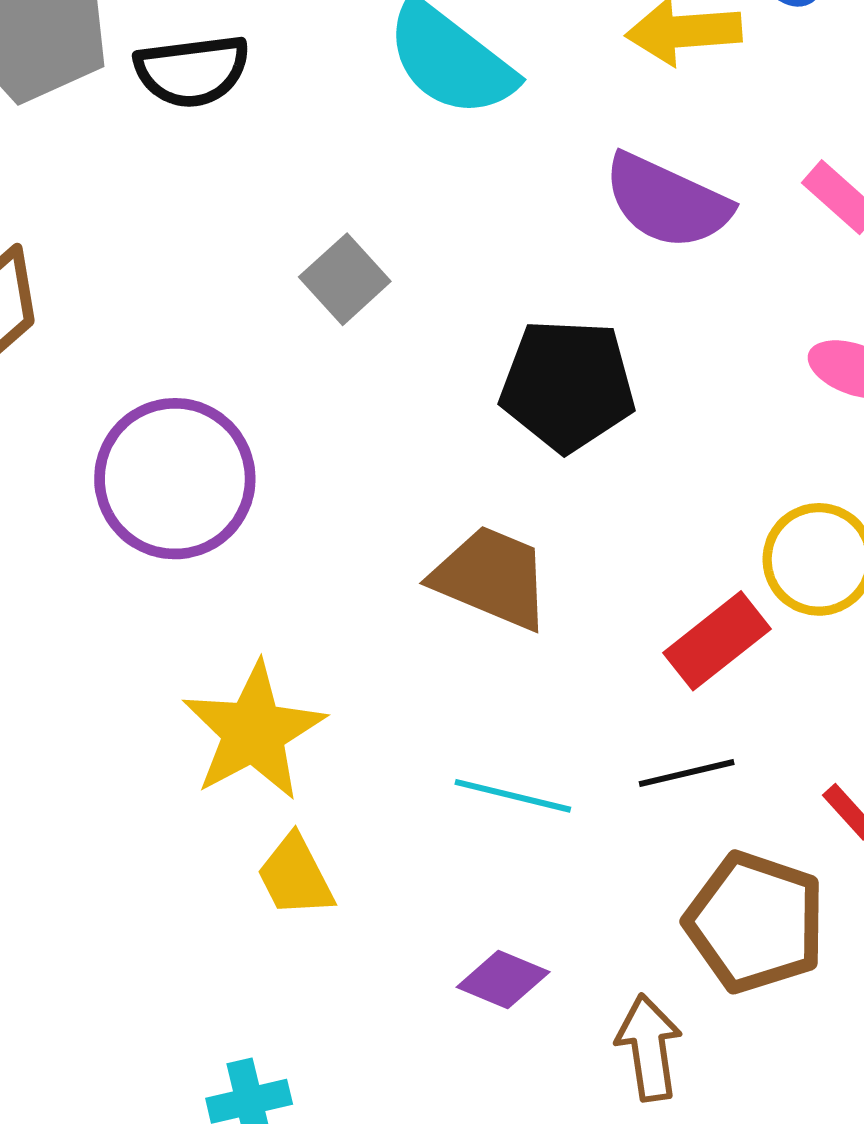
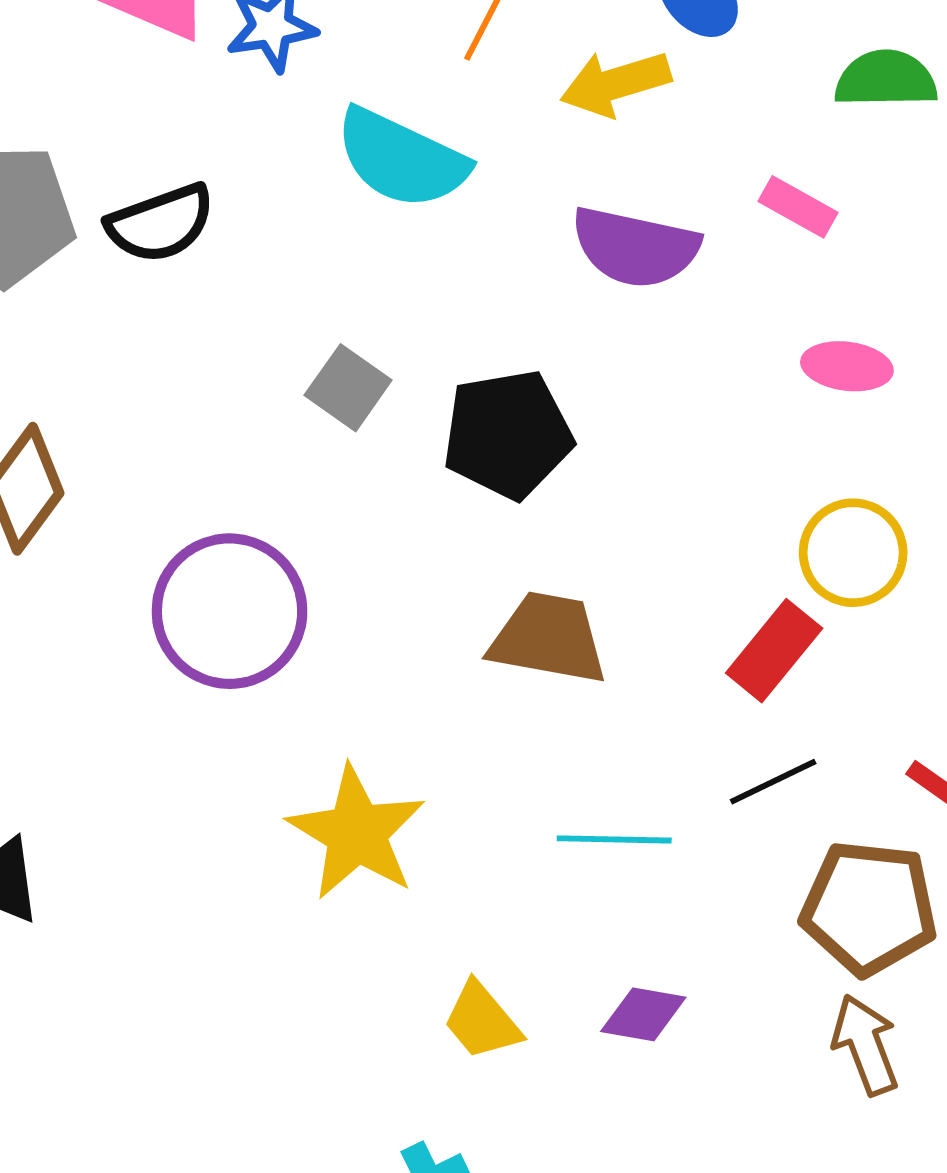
black pentagon: (568, 385) -> (508, 434), moved
yellow trapezoid: (295, 876) -> (482, 1021), moved
brown arrow: (649, 1048) -> (865, 1045), moved

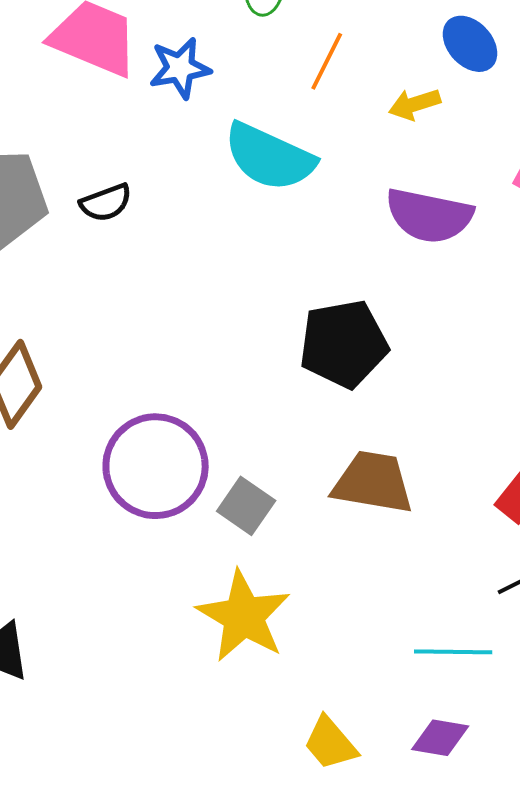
yellow arrow: (615, 83) -> (414, 104), size x0.7
black semicircle: (161, 223) -> (106, 203), size x0.7
gray square: (348, 388) -> (246, 506), moved
cyan line: (614, 839) -> (453, 652), moved

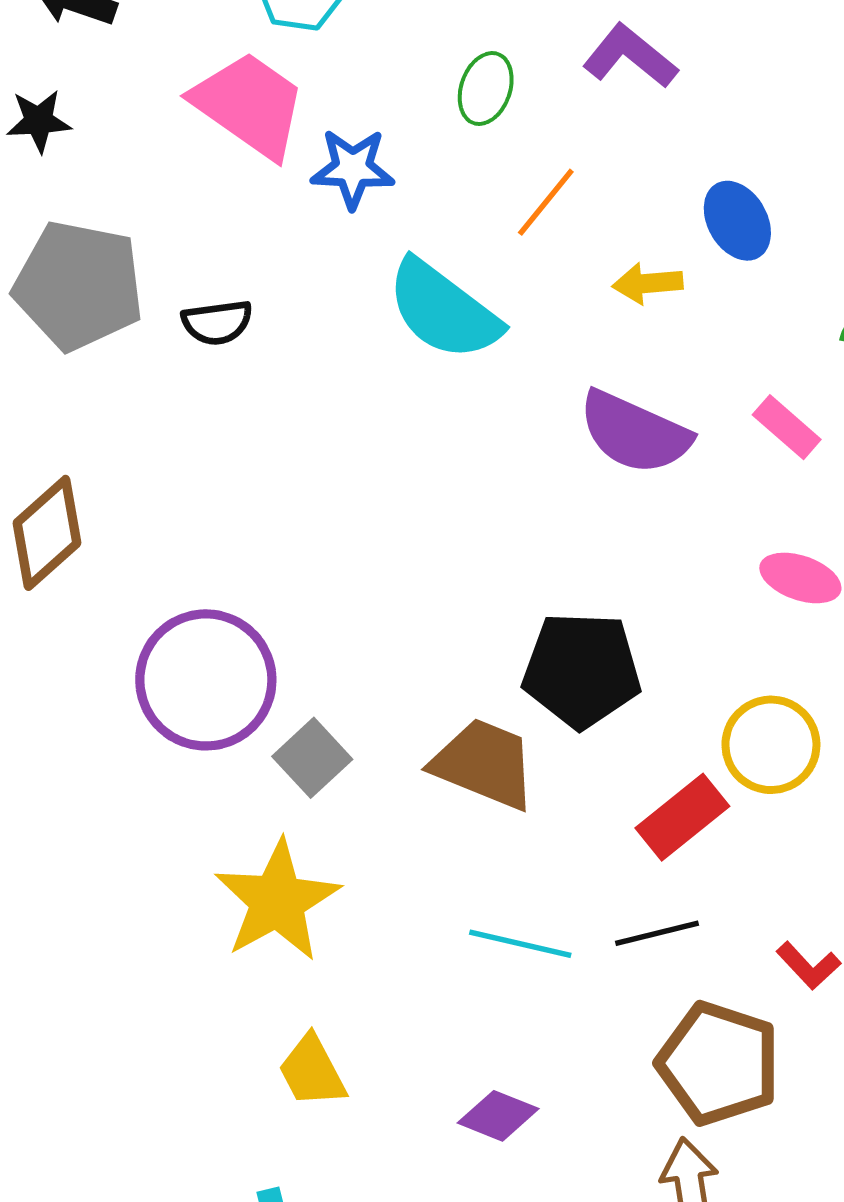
black pentagon: (344, 344) -> (582, 670), moved
cyan line: (453, 652) -> (520, 944), moved
yellow trapezoid: (330, 743) -> (312, 1071), moved

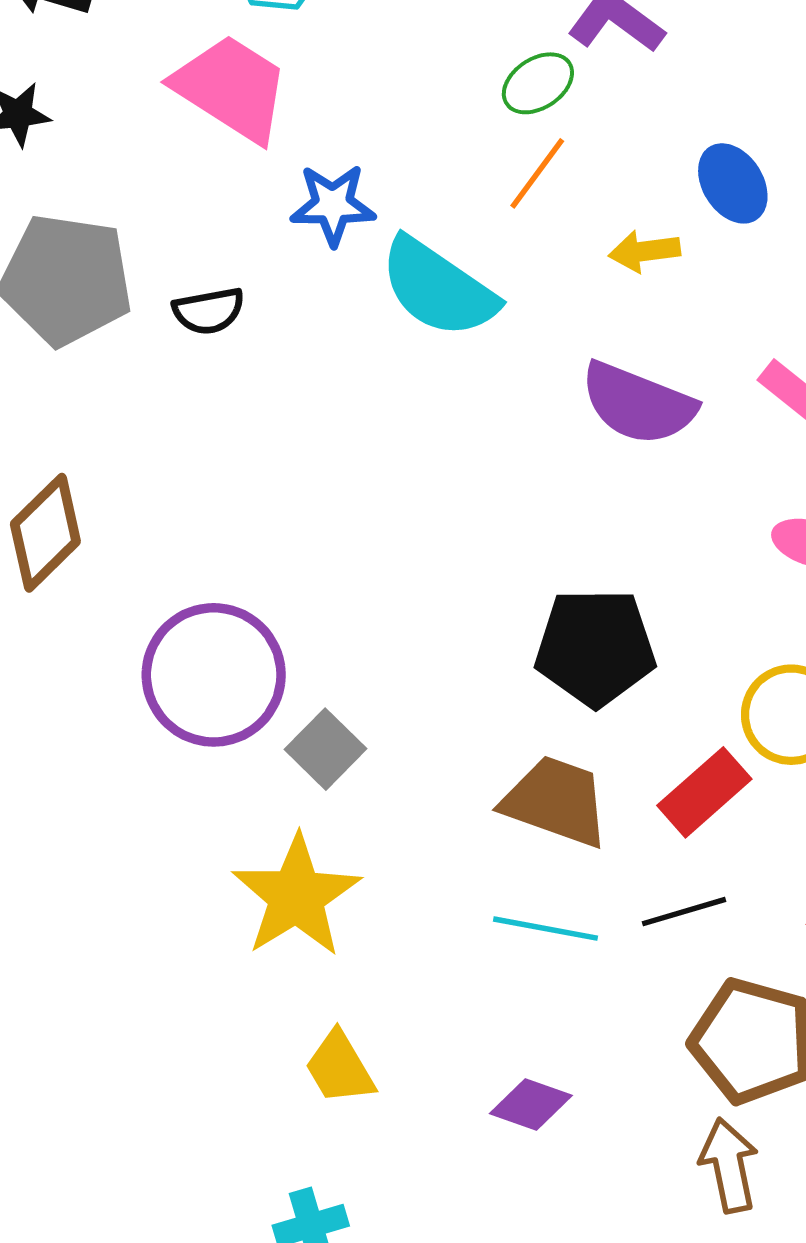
green ellipse: (486, 89) -> (538, 83), moved, turned 40
blue star: (353, 169) -> (333, 205), moved
brown trapezoid: (484, 764) -> (556, 801), moved

